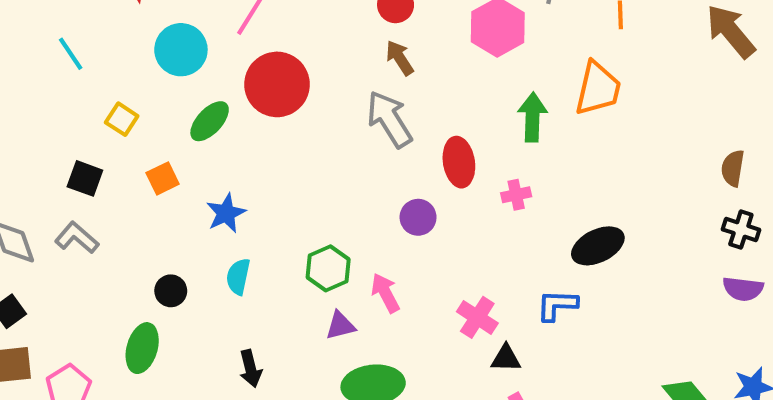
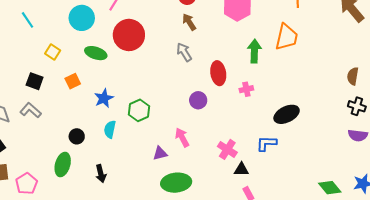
gray arrow: (389, 119) -> (184, 52), size x0.7
green ellipse: (210, 121) -> (96, 53), turned 65
green hexagon: (328, 268) -> (139, 110), moved
black arrow: (250, 369) -> (101, 174), moved

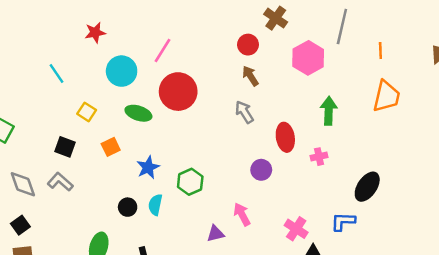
orange trapezoid: (287, 37) -> (386, 96), moved
black ellipse: (287, 114) -> (367, 187), turned -30
black circle: (77, 136) -> (128, 207), moved

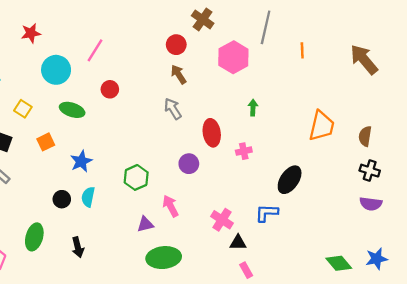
red circle: (178, 92) -> (110, 89), size x0.5
orange trapezoid: (386, 96) -> (322, 126), moved
green arrow: (329, 111) -> (253, 108), size x0.6
green hexagon: (190, 182) -> (136, 177), moved

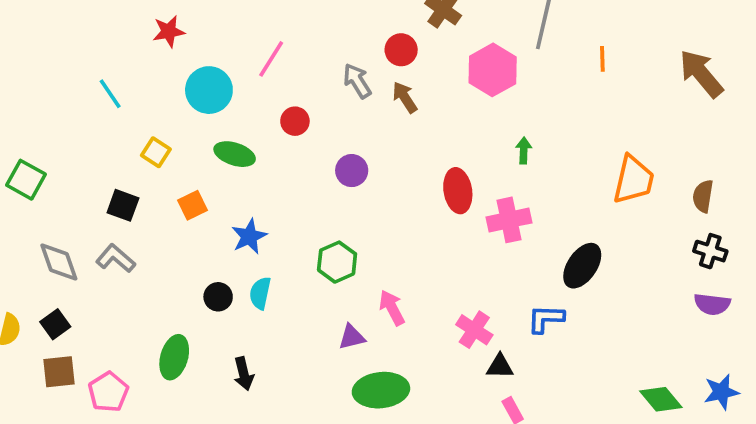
gray arrow: (173, 109) -> (357, 81), moved
pink cross: (244, 151) -> (509, 220), size x1.6
purple circle: (189, 164) -> (352, 171), moved

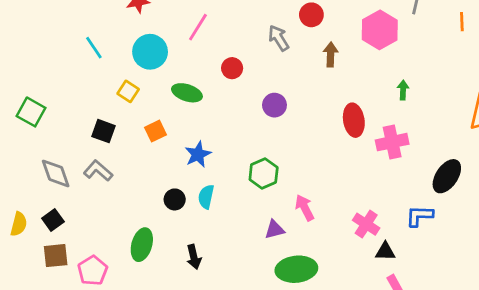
pink line: (271, 59) -> (198, 27), moved
cyan circle: (209, 90) -> (150, 52), moved
brown arrow: (405, 97) -> (331, 54), moved, turned 35

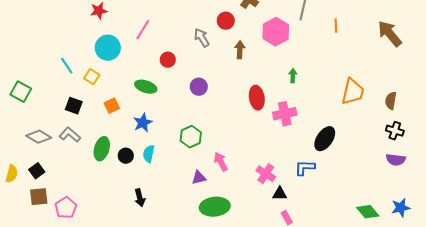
cyan line: (94, 48) -> (67, 66), moved
green ellipse: (187, 93) -> (146, 87), moved
gray diamond: (56, 173) -> (39, 137), turned -40
green ellipse: (142, 245) -> (102, 149), moved

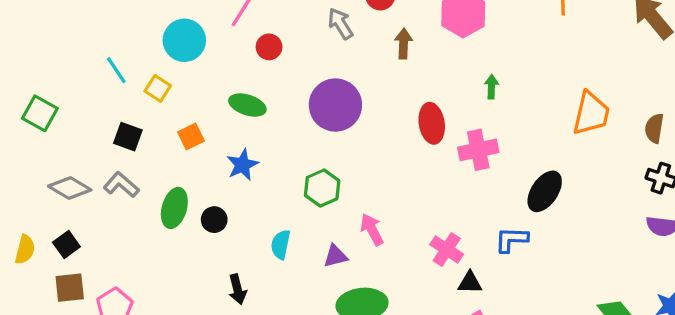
red circle: (168, 60) -> (269, 47), moved
purple circle: (199, 87) -> (335, 105), size x1.8
cyan semicircle: (149, 154) -> (281, 244), moved

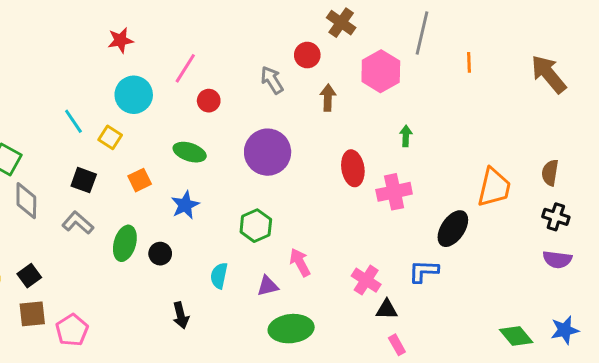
orange trapezoid: (591, 113) -> (494, 187), moved
gray diamond: (70, 188) -> (26, 201), moved, turned 60

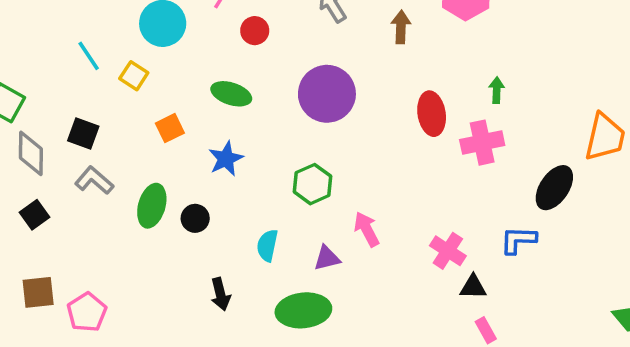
green arrow: (406, 136) -> (497, 90), moved
black square: (84, 180) -> (83, 134), moved
black square: (29, 276) -> (35, 215), moved
green ellipse: (291, 329) -> (303, 310), moved

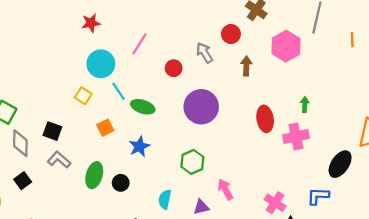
red circle: (255, 31) -> (174, 68), moved
cyan line: (89, 56) -> (118, 91), moved

